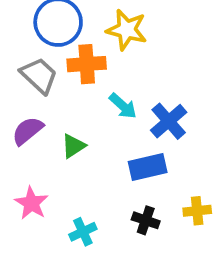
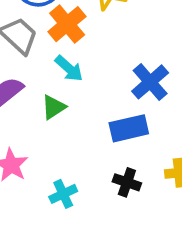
orange cross: (87, 64) -> (67, 24), turned -36
cyan arrow: (123, 106) -> (69, 68), moved

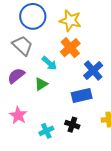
orange cross: (67, 24) -> (70, 48), moved
black cross: (127, 182) -> (72, 125), moved

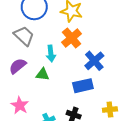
cyan arrow: (49, 63) -> (51, 54), turned 42
green triangle: (41, 84) -> (43, 74), turned 40

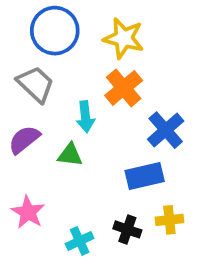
yellow cross: (110, 110) -> (169, 220), moved

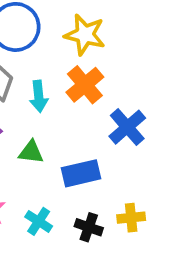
cyan arrow: (85, 117) -> (39, 96), moved
blue rectangle: (145, 176) -> (81, 173), moved
cyan cross: (80, 241) -> (39, 221), moved, turned -32

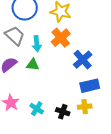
green triangle: (31, 152) -> (33, 65), moved
blue rectangle: (81, 173) -> (90, 86), moved

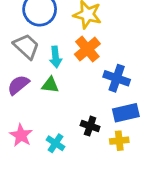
blue cross: (83, 60) -> (117, 78), turned -30
black cross: (63, 112) -> (90, 126), moved

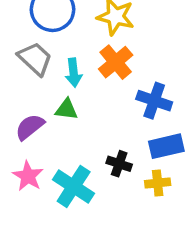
purple semicircle: (18, 85) -> (30, 127), moved
cyan cross: (56, 143) -> (74, 187), size x1.6

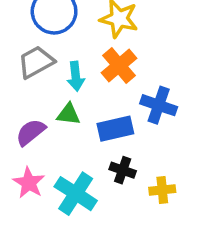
gray trapezoid: (35, 59) -> (36, 62), turned -72
blue rectangle: (166, 146) -> (115, 129), moved

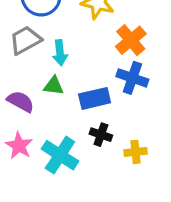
orange cross: (119, 66) -> (131, 40), moved
purple semicircle: (31, 132) -> (21, 102), turned 68

